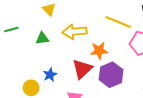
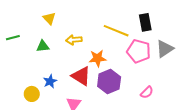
yellow arrow: (75, 32) -> (74, 40), size x0.7
red triangle: (82, 69) -> (81, 76), turned -45

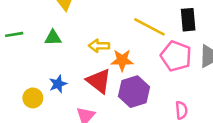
green line: (13, 38) -> (14, 34), moved
yellow arrow: (74, 40) -> (99, 46), moved
pink semicircle: (147, 92) -> (181, 110), turned -56

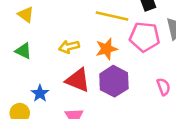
green triangle: (53, 38) -> (23, 51), turned 42
orange star: (122, 60) -> (107, 49), moved

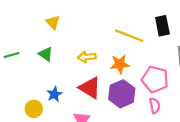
pink pentagon: (145, 37) -> (155, 79), moved
pink semicircle: (164, 87) -> (155, 106), moved

